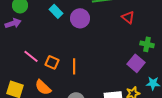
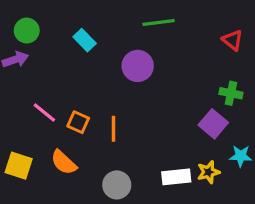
red triangle: (128, 17) -> (233, 40), moved
purple circle: (80, 18) -> (138, 66), moved

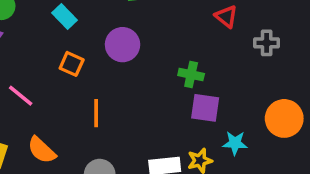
green cross: (231, 93) -> (191, 75), moved
orange square: (78, 122) -> (72, 64), moved
purple square: (213, 124) -> (205, 108), turned -32

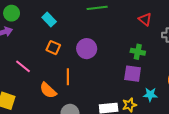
purple circle: (123, 45) -> (87, 49), moved
green cross: (191, 75) -> (138, 52), moved
orange semicircle: (42, 150) -> (48, 90), moved

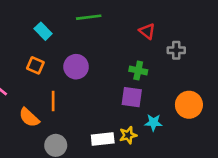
cyan rectangle: (49, 19) -> (43, 31), moved

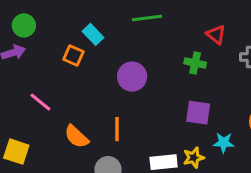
orange square: (35, 65) -> (73, 55), moved
green cross: (138, 70) -> (195, 63), moved
orange line: (53, 101) -> (117, 129), moved

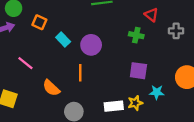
cyan rectangle: (93, 34) -> (63, 39), moved
orange square: (73, 55) -> (39, 22), moved
orange line: (117, 129) -> (80, 73), moved

